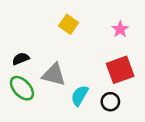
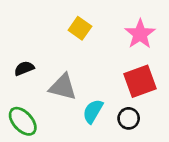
pink star: (120, 29) -> (140, 34), size x1.5
green ellipse: (22, 88) -> (23, 121), moved

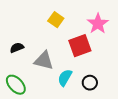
red square: (140, 81) -> (80, 46), moved

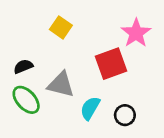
yellow square: (56, 20) -> (61, 27), moved
green ellipse: (16, 85) -> (26, 100), moved

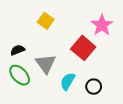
red square: (111, 64) -> (83, 48), turned -30
gray triangle: (61, 84) -> (46, 64), turned 40

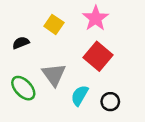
pink star: (102, 25) -> (96, 18), moved
black semicircle: (18, 50) -> (21, 43), moved

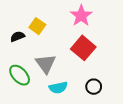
yellow square: (54, 24) -> (37, 26), moved
cyan semicircle: (80, 95) -> (58, 88), moved, turned -132

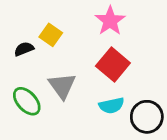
black circle: (94, 87) -> (147, 117), moved, size x1.5
cyan semicircle: (58, 88) -> (111, 105), moved

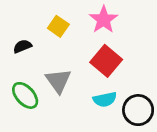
yellow square: (51, 35) -> (58, 26), moved

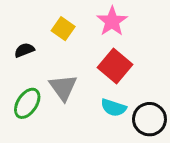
green ellipse: (25, 95) -> (27, 103), turned 76
cyan semicircle: (105, 99) -> (114, 108), turned 30

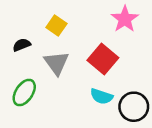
pink star: (112, 21) -> (125, 19), moved
gray triangle: (63, 88) -> (56, 63), moved

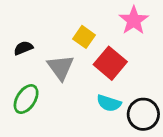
yellow square: (56, 26) -> (84, 37), moved

